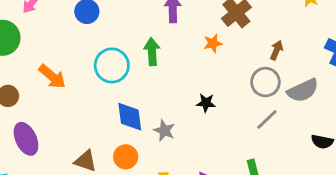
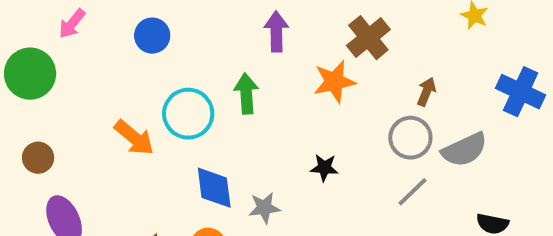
orange star: (213, 43) -> (334, 82), size x1.5
orange arrow: (52, 77) -> (134, 138), moved
gray star: (164, 131) -> (264, 208), turned -30

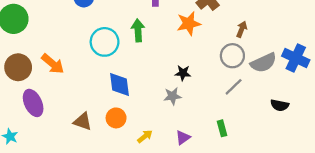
blue cross: (521, 92) -> (296, 58), moved
orange arrow: (134, 138) -> (53, 64), moved
brown circle: (38, 158) -> (18, 67), size x1.5
gray star: (264, 208) -> (173, 96), moved

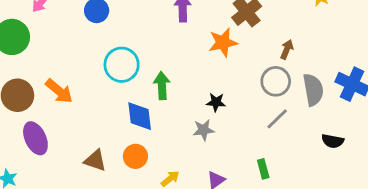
green arrow: (138, 30) -> (162, 86), moved
gray semicircle: (264, 63) -> (313, 90), turned -75

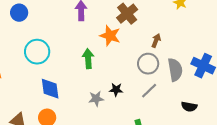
orange star: (223, 42) -> (110, 36), turned 30
green arrow: (162, 86) -> (88, 59), moved
black star: (216, 102) -> (116, 90), moved

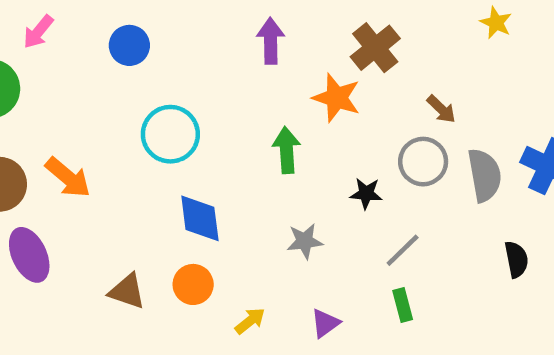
brown arrow: (156, 41) -> (441, 109), turned 112
black star: (116, 90) -> (366, 193), moved
gray line: (149, 91) -> (403, 250), moved
black semicircle: (189, 107) -> (516, 259), turned -112

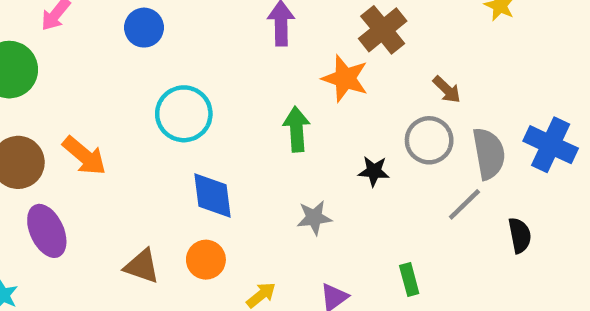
gray line: (403, 250) -> (464, 204), moved

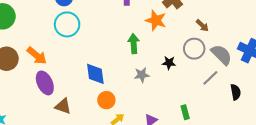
cyan circle: (184, 114) -> (67, 24), moved
gray semicircle: (489, 154) -> (221, 55), turned -35
gray star: (314, 218) -> (142, 75), moved
purple ellipse: (47, 231) -> (45, 83), moved
orange circle: (206, 260) -> (106, 100), moved

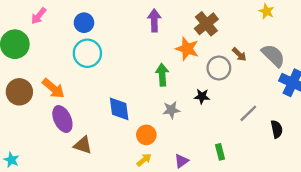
gray circle: (194, 49) -> (219, 68), moved
gray semicircle: (221, 55) -> (273, 56), moved
orange circle: (106, 100) -> (146, 135), moved

